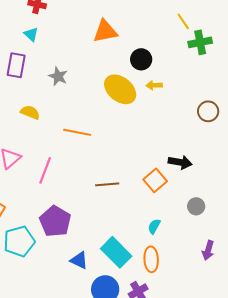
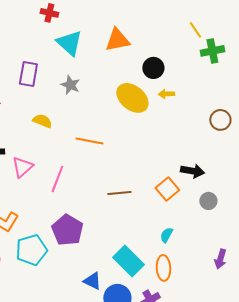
cyan triangle: (31, 34) -> (69, 43), moved, size x1.8
gray circle: (196, 206) -> (208, 201), moved
blue triangle: (79, 260) -> (92, 281), moved

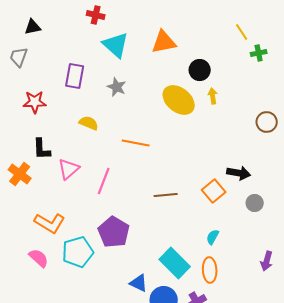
green cross: (212, 51) -> (259, 53), size x0.7
yellow arrow: (166, 94) -> (213, 96), turned 84

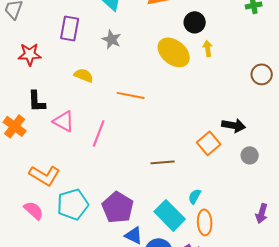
pink triangle: (69, 169) -> (64, 121), turned -50
brown line: (166, 195) -> (163, 162), moved
purple pentagon: (114, 232) -> (118, 207), moved
cyan semicircle: (213, 237) -> (195, 196), moved

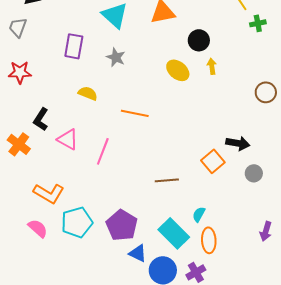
yellow ellipse: (174, 52) -> (178, 70), size x0.7
red star: (30, 54) -> (20, 72), moved
black L-shape: (37, 101) -> (41, 119), turned 35

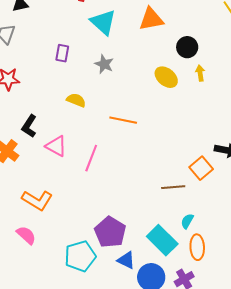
purple rectangle: (74, 46) -> (62, 53), size x0.7
brown line: (167, 180) -> (173, 187), moved
cyan pentagon: (77, 222) -> (80, 256), moved

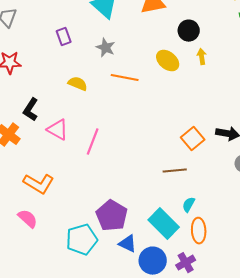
purple rectangle: (62, 53) -> (64, 37), turned -30
orange line: (123, 120) -> (125, 78), moved
orange square: (201, 168) -> (193, 139), moved

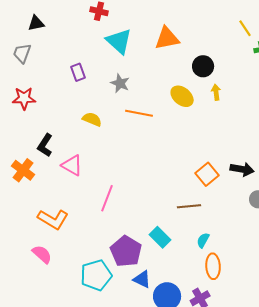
pink line: (93, 142) -> (107, 198), moved
cyan rectangle: (164, 224) -> (160, 237), moved, size x0.7

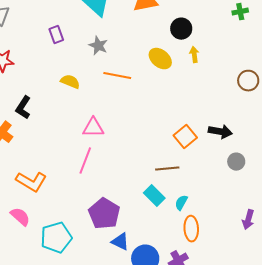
pink triangle: (72, 165) -> (93, 128), moved, turned -30
cyan rectangle: (160, 237) -> (154, 196), moved
cyan pentagon: (96, 275) -> (56, 238), moved

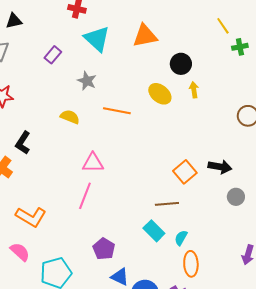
purple rectangle: (56, 35) -> (53, 55), moved, turned 60
gray star: (98, 46) -> (87, 81), moved
purple pentagon: (104, 214) -> (104, 249), size x0.7

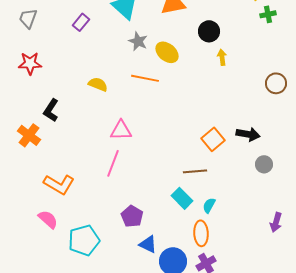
gray star: (87, 81) -> (138, 41), moved
yellow ellipse: (160, 94) -> (167, 52), moved
orange ellipse: (191, 264) -> (201, 233), moved

